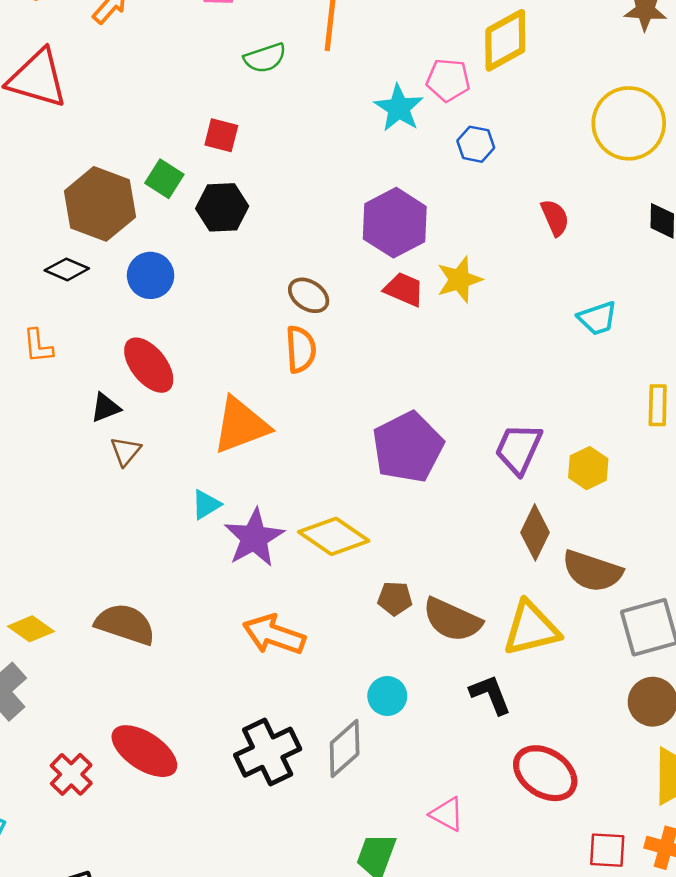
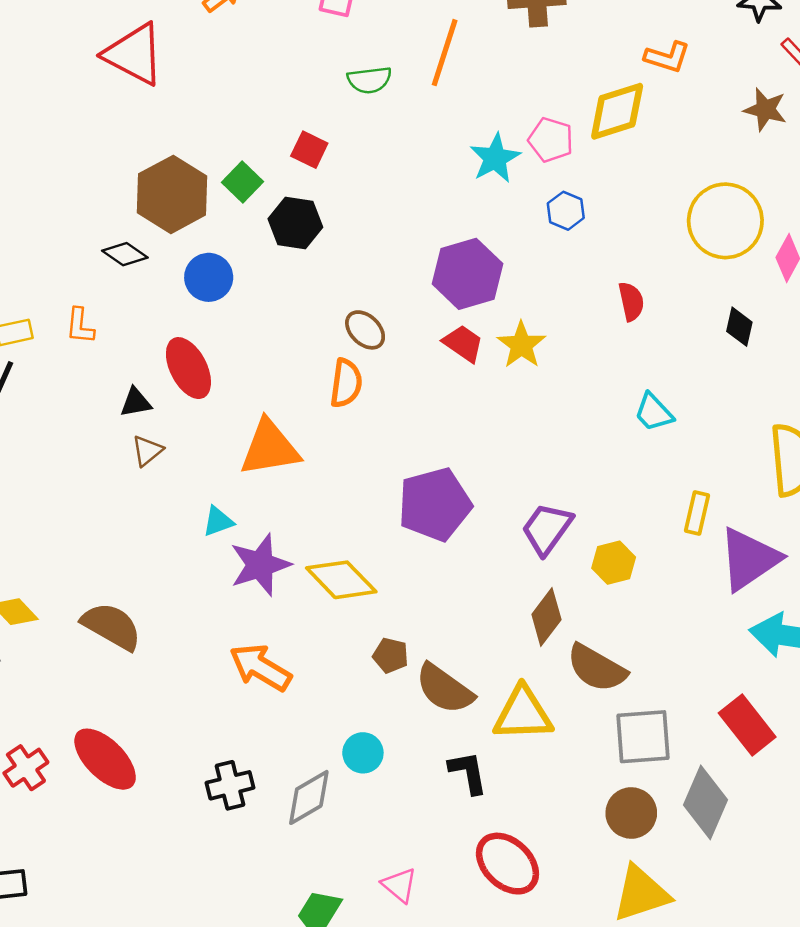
yellow star: (459, 280) -> (521, 345), turned -30
cyan trapezoid: (597, 318) -> (654, 412), turned 54
black cross: (268, 752) -> (230, 785), size x0.7

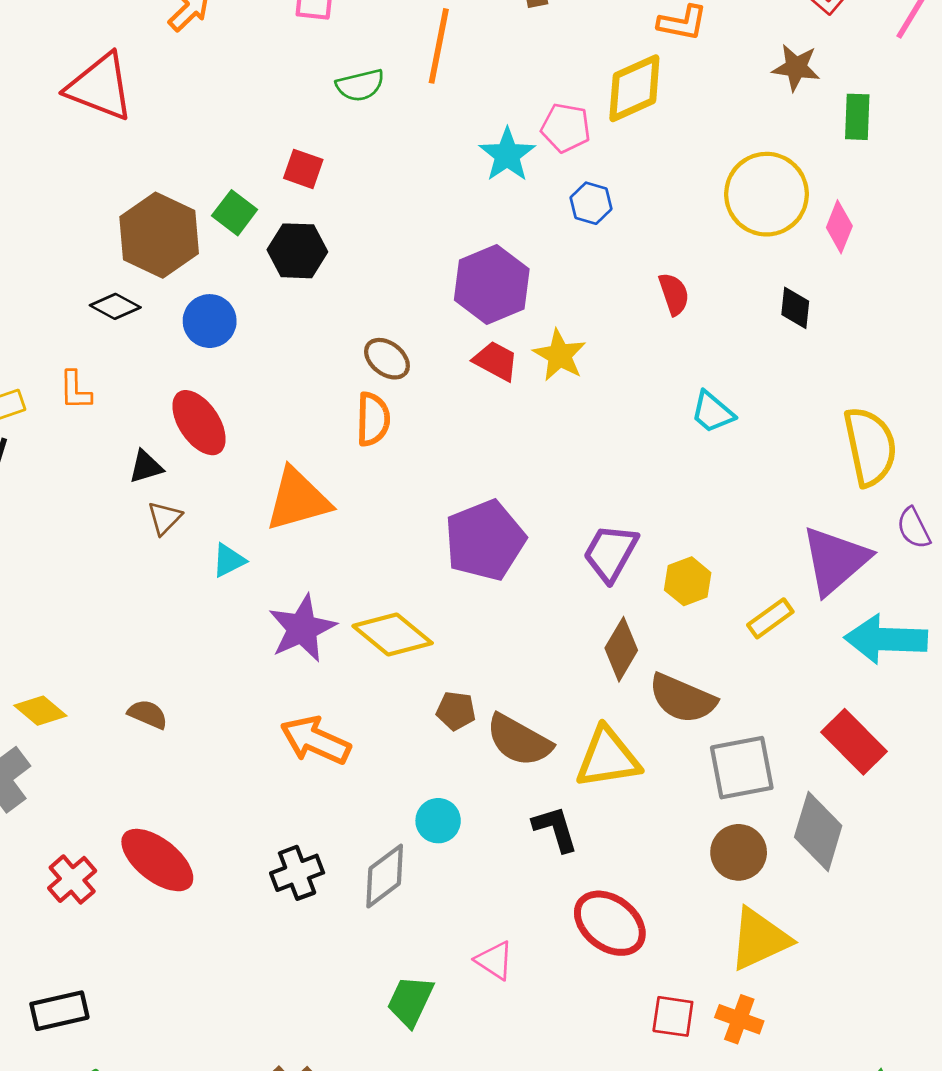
yellow rectangle: (697, 513) -> (770, 618), moved, turned 48
cyan triangle: (218, 521) -> (229, 560), moved
brown semicircle: (112, 626) -> (148, 714), size x0.6

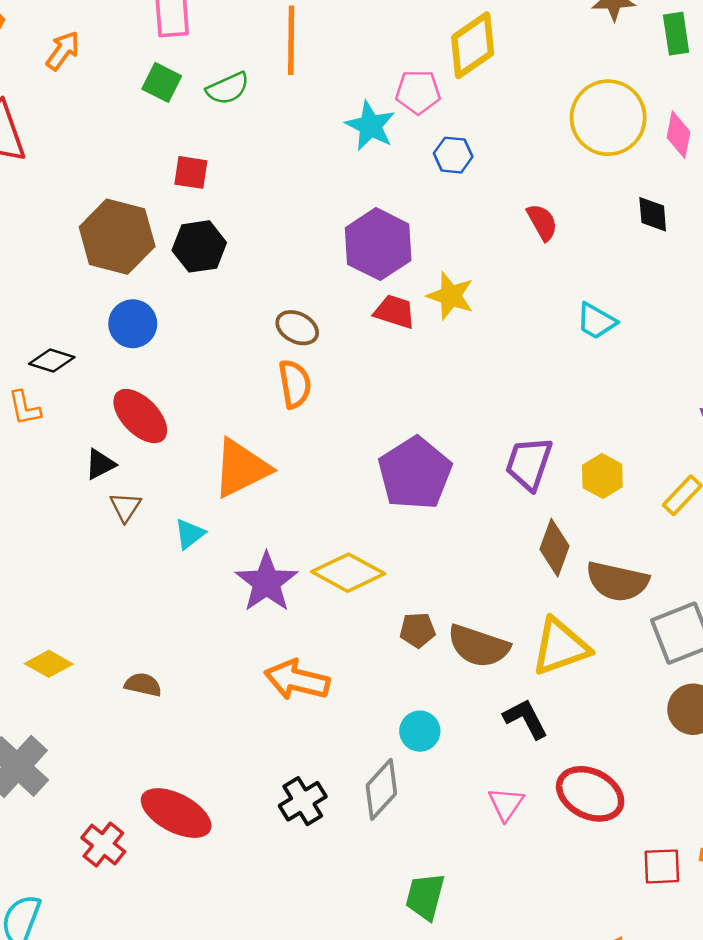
green square: (235, 213) -> (162, 82), moved
brown hexagon: (159, 235) -> (117, 237), moved
black diamond: (115, 306) -> (52, 361), moved
yellow diamond: (40, 711) -> (49, 664), moved
pink triangle: (495, 960) -> (506, 804), moved, turned 42

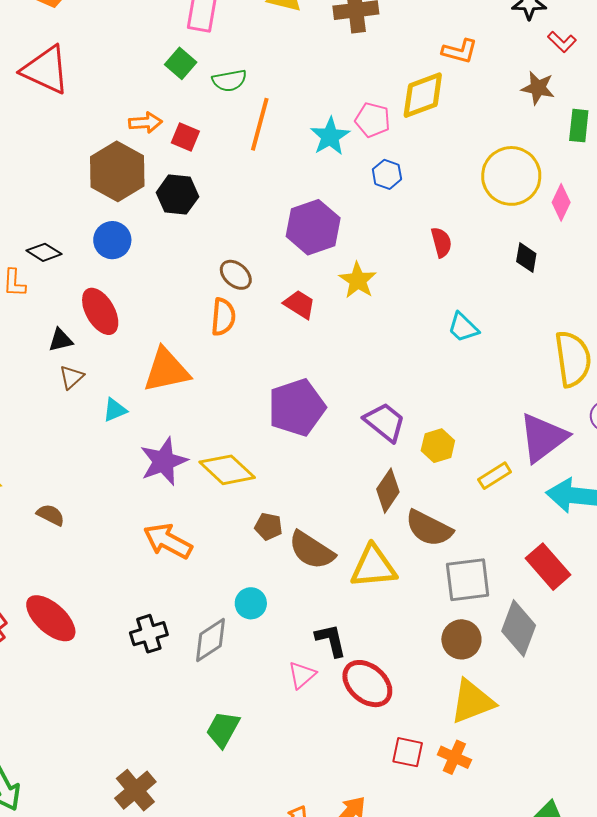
orange line: (291, 40) -> (260, 124), moved
orange arrow: (63, 51) -> (145, 123), moved, turned 36
red trapezoid: (395, 312) -> (300, 304), moved
purple trapezoid: (529, 463) -> (385, 422), turned 96
black L-shape: (526, 719) -> (331, 640), moved

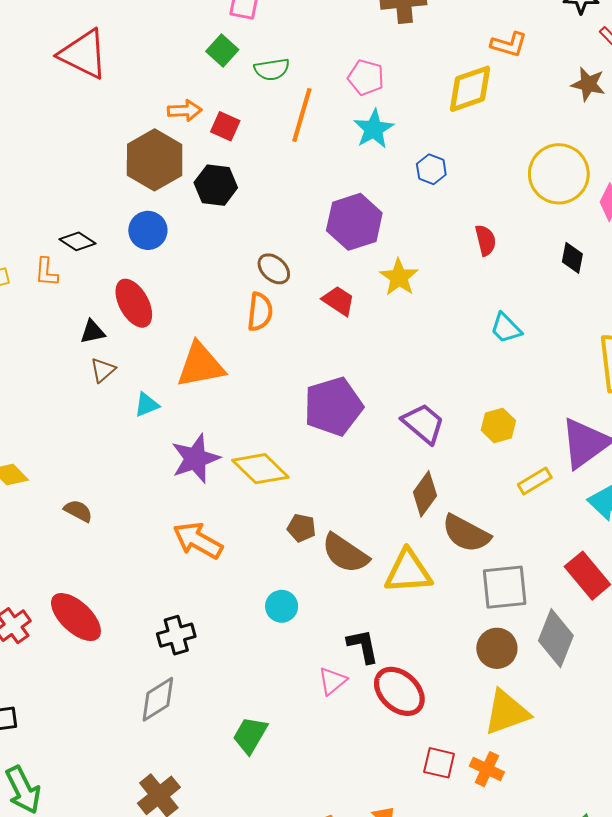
pink pentagon: (373, 120) -> (366, 78), moved
yellow hexagon: (438, 446) -> (498, 425), moved
gray diamond: (211, 640) -> (158, 699), moved

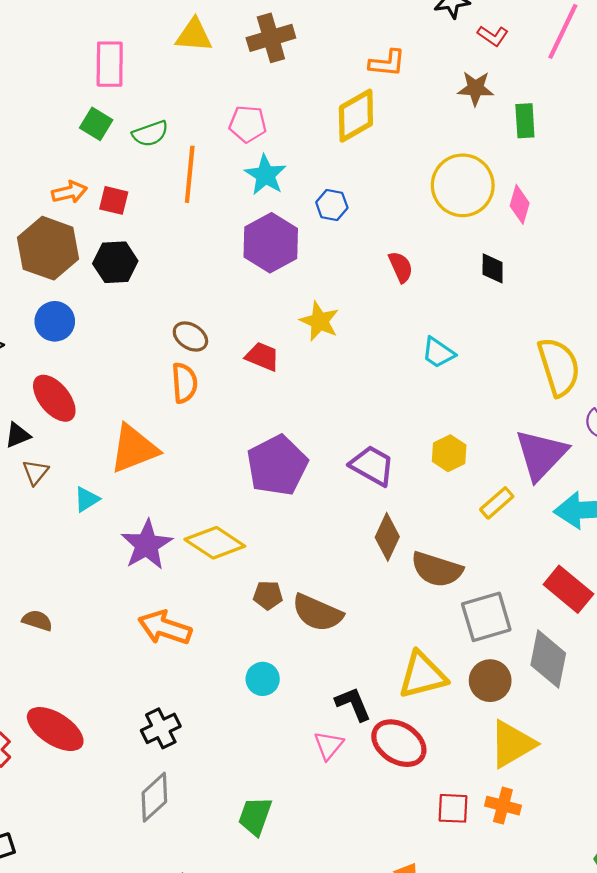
purple hexagon: (354, 222) -> (271, 243), moved
yellow triangle: (408, 572) -> (422, 675), moved

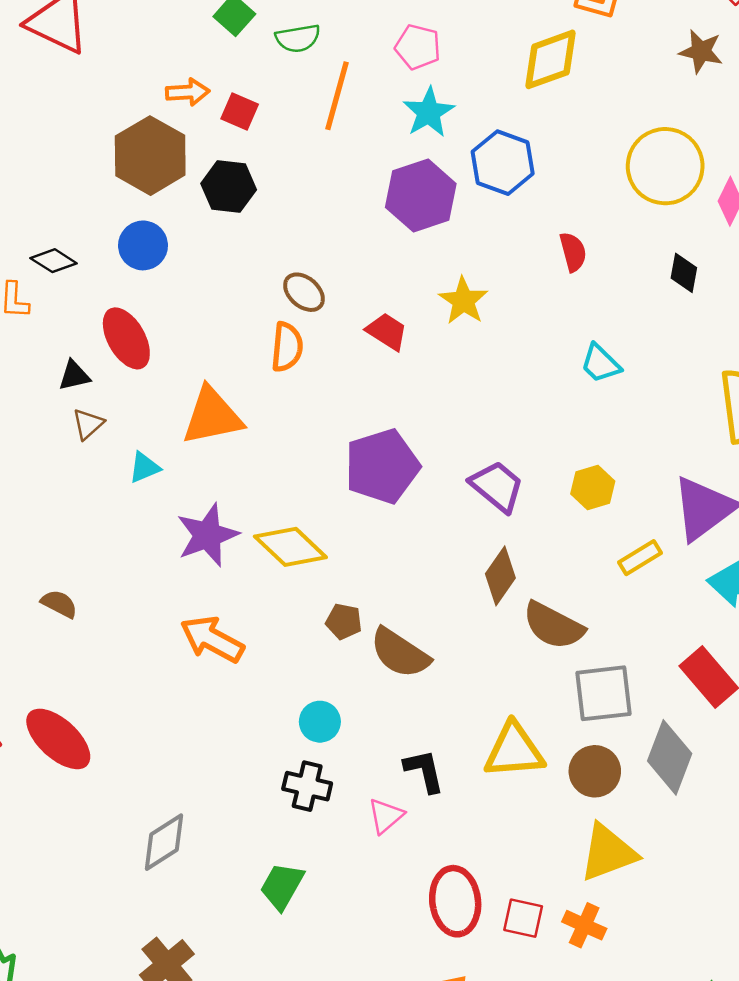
blue hexagon: (332, 205) -> (503, 163), size x1.6
black cross: (161, 728) -> (307, 786), moved, turned 30
red ellipse: (399, 743) -> (455, 901), moved, turned 42

